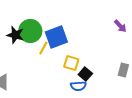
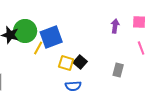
purple arrow: (120, 26) -> (115, 26), turned -128
black square: (85, 74) -> (80, 62), moved

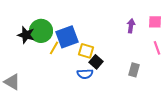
yellow square: (66, 63) -> (86, 51), moved
blue semicircle: (73, 86) -> (85, 74), moved

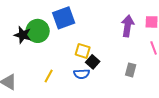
purple arrow: (131, 26) -> (128, 26), size x1.5
blue square: (67, 37) -> (64, 18), moved
yellow line: (54, 48) -> (49, 76), moved

